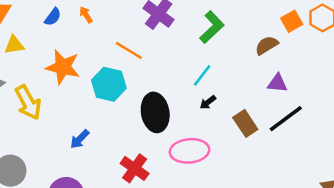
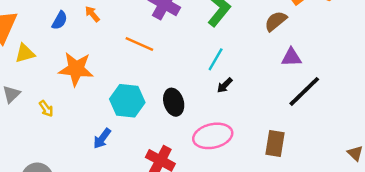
cyan hexagon: (109, 84) -> (127, 101), moved
yellow arrow: (28, 102) -> (46, 109), size x0.5
black ellipse: (155, 112) -> (174, 102), size x0.7
brown rectangle: (245, 123) -> (275, 143), moved, turned 50

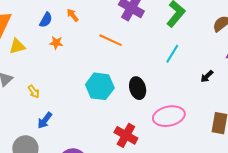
orange star: (76, 69) -> (56, 43), moved, size x0.5
black arrow: (225, 85) -> (207, 76), moved
blue arrow: (102, 138) -> (45, 120), moved

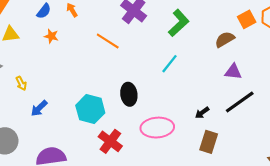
black arrow: (207, 76) -> (202, 113), moved
cyan hexagon: (100, 86) -> (90, 109), moved
blue arrow: (45, 120) -> (39, 108), moved

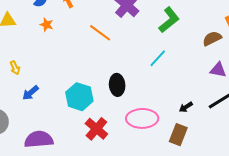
brown rectangle: (209, 142) -> (178, 135), moved

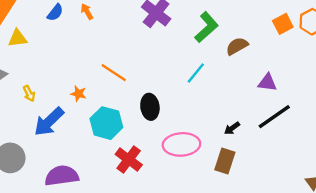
orange star: (47, 25) -> (78, 94), moved
orange line: (100, 33) -> (114, 73), moved
brown semicircle: (212, 38) -> (237, 46), moved
blue arrow: (30, 93) -> (49, 122), size x1.6

